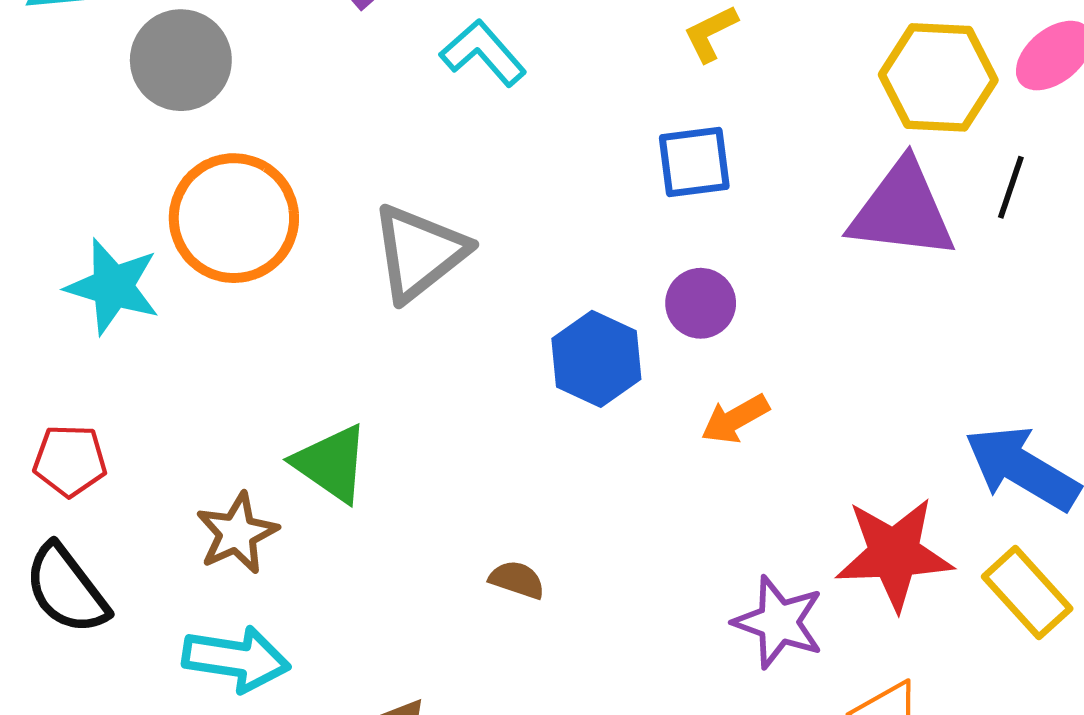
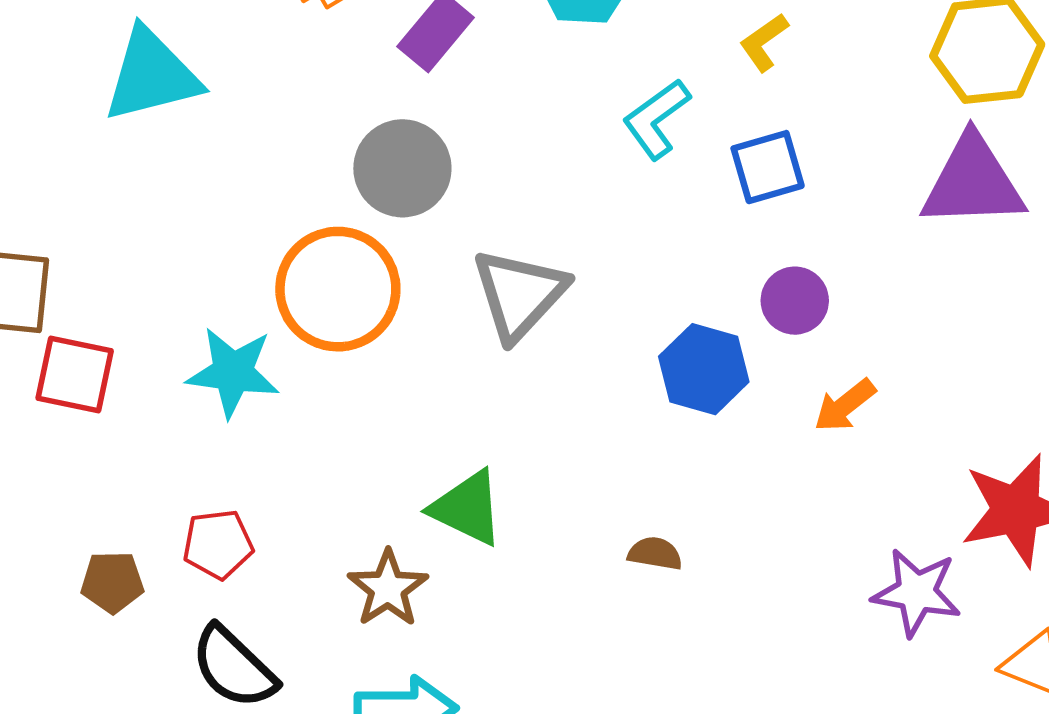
cyan L-shape: (483, 53) -> (656, 119), moved, turned -76
gray circle: (181, 60) -> (402, 168), moved
brown semicircle: (517, 580) -> (655, 553), moved

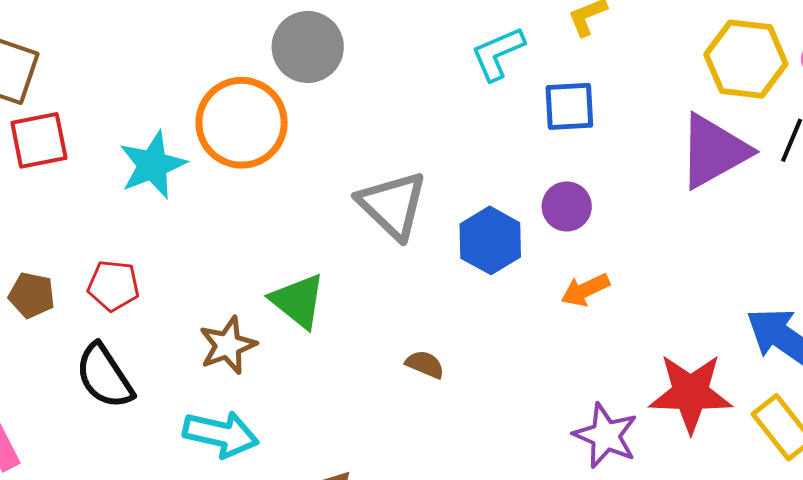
purple triangle: (973, 182) -> (714, 151), turned -40
gray triangle: (519, 294) -> (392, 205), moved, turned -42
cyan star: (233, 372) -> (153, 165), turned 30
red square: (75, 374) -> (39, 140), turned -36

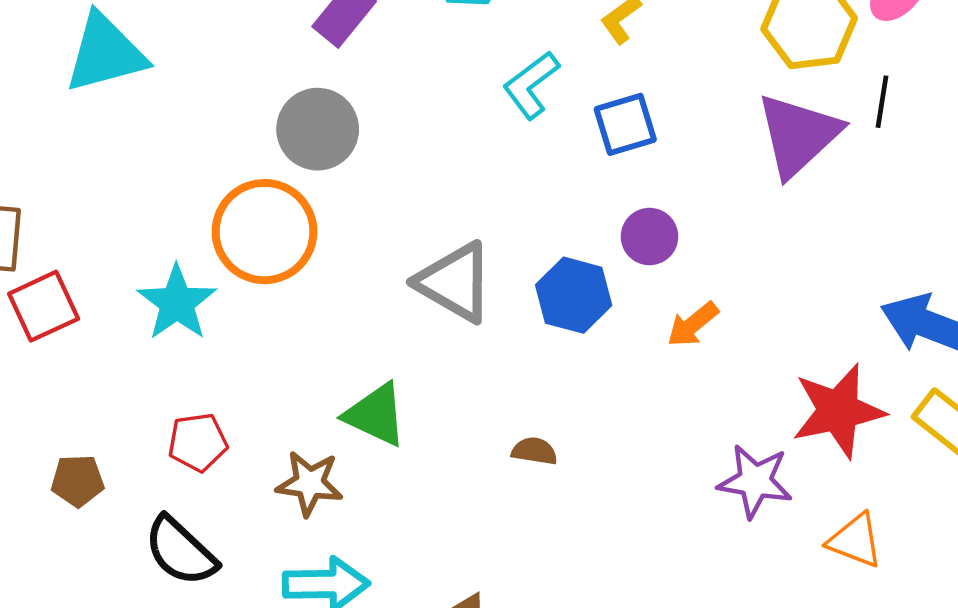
red pentagon: (113, 286) -> (198, 442), moved
brown star: (228, 345) -> (310, 483), turned -30

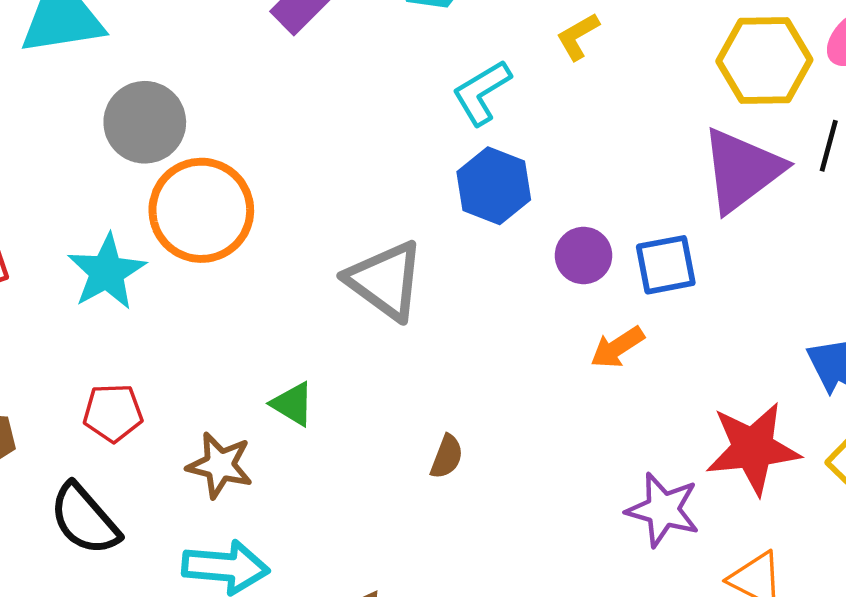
blue square: (625, 124) -> (666, 265), moved
gray circle: (318, 129) -> (145, 122), moved
blue hexagon: (574, 295) -> (494, 186), moved
green triangle: (376, 415) -> (293, 404), size x0.7
brown semicircle: (534, 451) -> (447, 457), turned 96

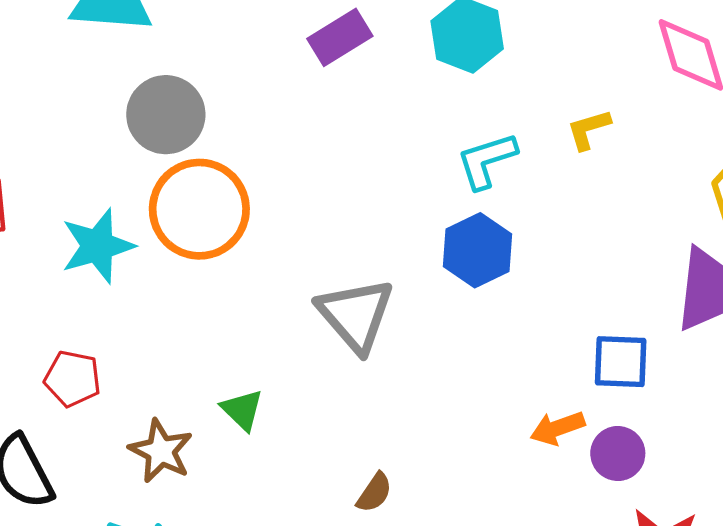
purple circle: (584, 255) -> (618, 454), moved

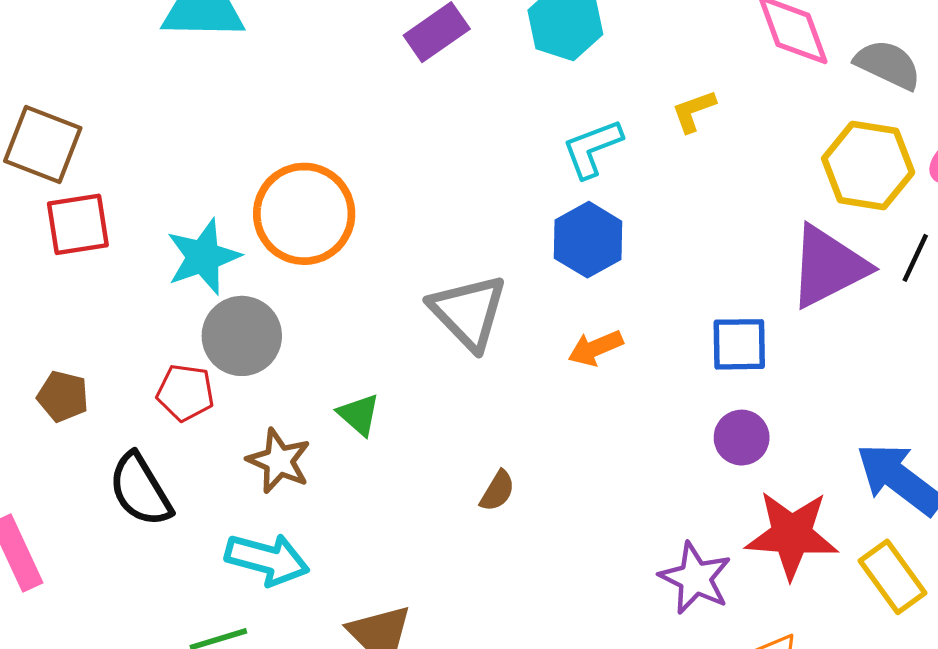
gray circle: (166, 115) -> (242, 336), moved
orange arrow: (557, 428) -> (596, 348), moved

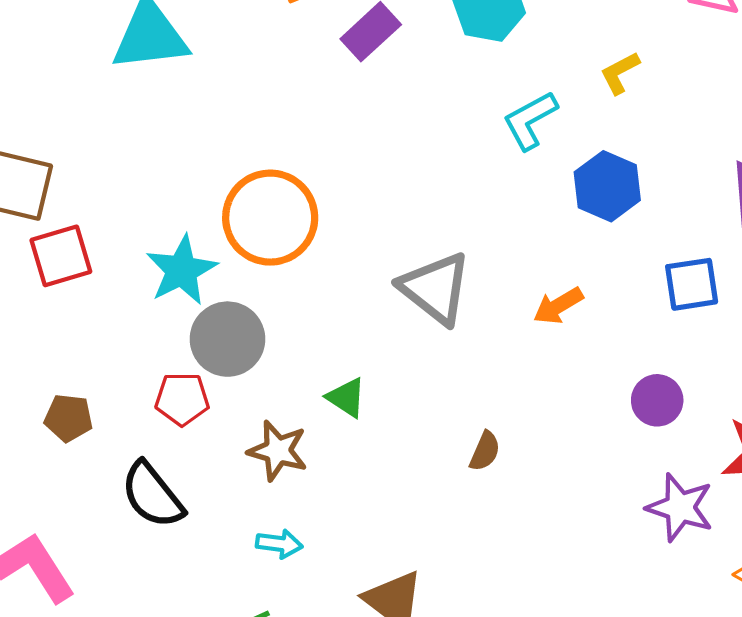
blue hexagon: (588, 240) -> (607, 186), moved
purple circle: (742, 438) -> (657, 400), moved
cyan arrow: (267, 559) -> (279, 544), size x0.6

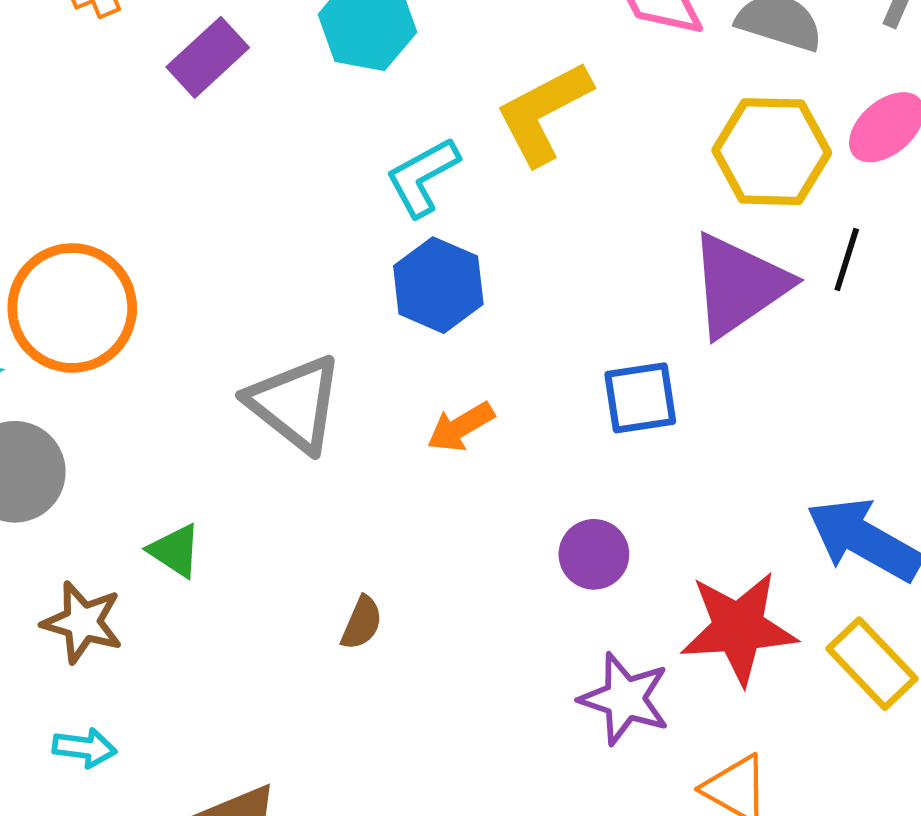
yellow L-shape: (620, 73) -> (544, 113), size x1.8
blue hexagon: (607, 186) -> (438, 285), moved

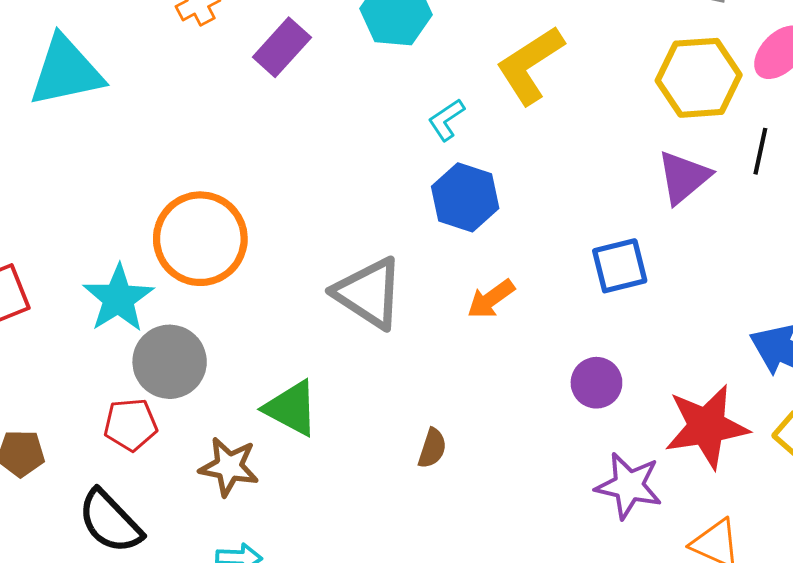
cyan L-shape: (423, 177) -> (446, 120), size x0.7
purple triangle: (739, 285) -> (684, 177), size x0.7
green triangle: (175, 551) -> (291, 408), size x1.4

